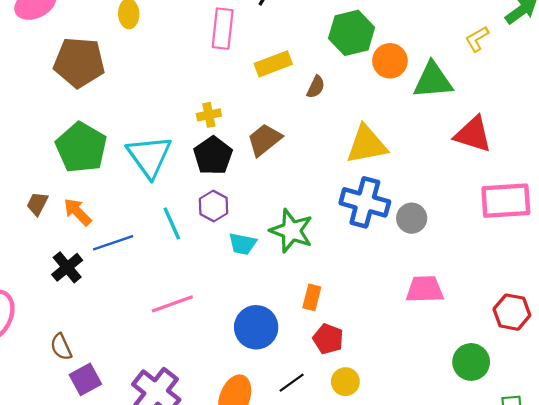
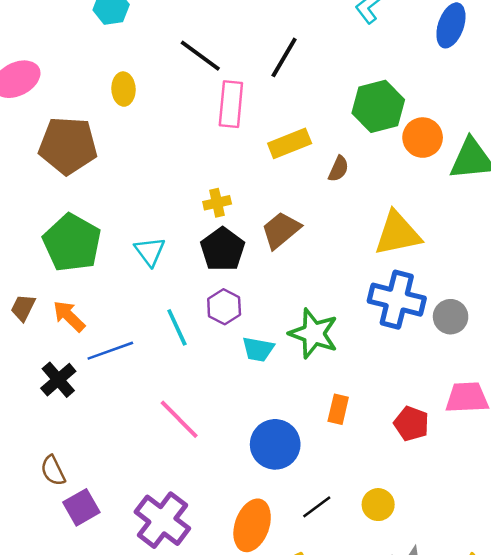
cyan triangle: (149, 156) -> (150, 251), size x0.6
pink line: (172, 304) -> (179, 419), turned 66
red pentagon: (328, 339) -> (411, 424), moved

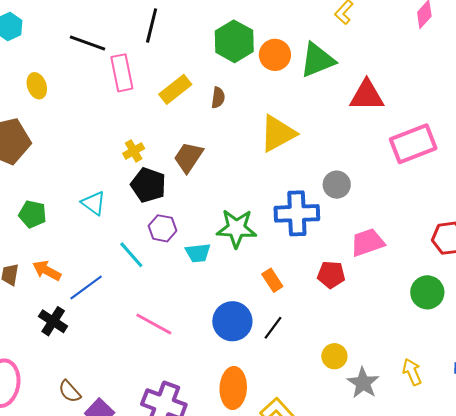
green pentagon: (72, 243) -> (33, 214), size x0.6
blue cross: (397, 300) -> (297, 213), moved
orange rectangle: (338, 409) -> (272, 280), turned -30
yellow circle: (378, 505) -> (334, 356), moved
black line: (317, 507) -> (273, 328), moved

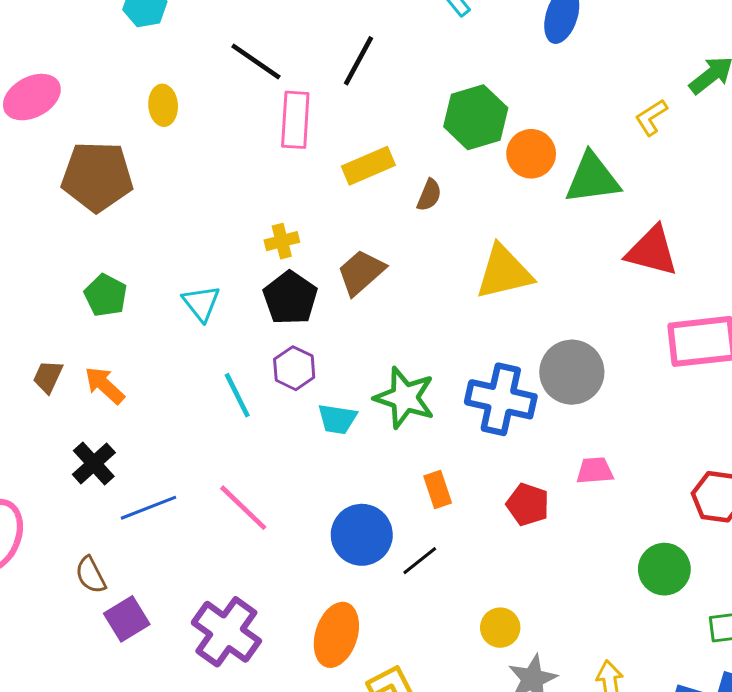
gray circle: (337, 185) -> (572, 372), size x1.5
pink trapezoid: (367, 242) -> (595, 471), size x0.7
blue line: (86, 287) -> (148, 508), moved

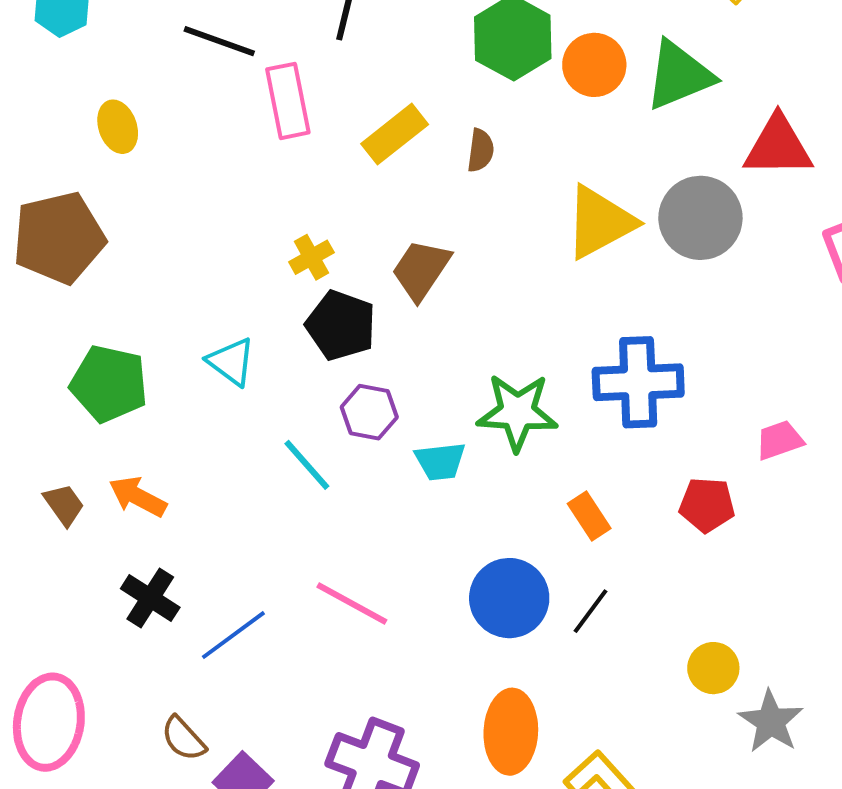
green pentagon: (106, 295) -> (109, 384), size x1.4
gray circle: (572, 372) -> (700, 218), moved
brown trapezoid: (48, 377) -> (64, 505), turned 135

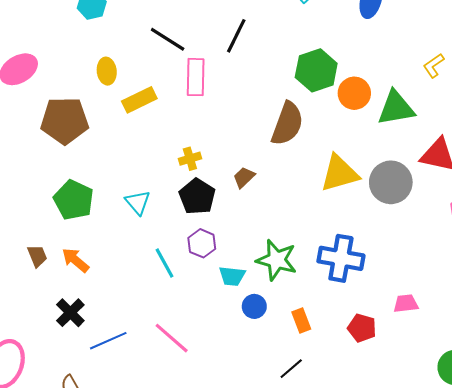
yellow rectangle: (395, 134) -> (139, 100), moved
brown semicircle: (481, 150) -> (287, 124), size x2.0
brown trapezoid: (421, 270) -> (244, 177), size x0.7
blue circle: (509, 598) -> (254, 306), moved, size x0.6

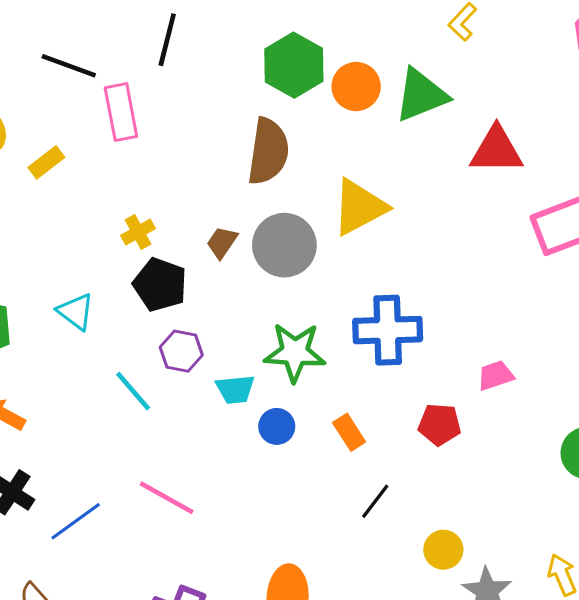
yellow rectangle: (139, 100) -> (46, 162), size x0.7
gray circle: (391, 182) -> (284, 245), moved
black line: (291, 369) -> (375, 501), moved

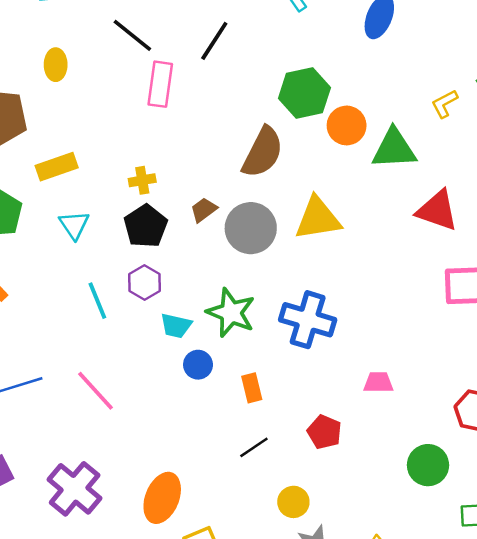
yellow rectangle: (46, 162) -> (57, 167), moved, size x1.4
red pentagon: (439, 425) -> (324, 432), moved

